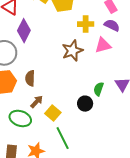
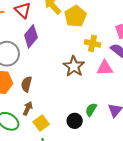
brown star: (72, 51) -> (74, 66), turned -30
brown arrow: (37, 102) -> (28, 108), turned -32

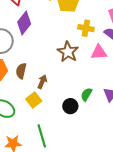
brown arrow: (28, 108) -> (42, 82), moved
yellow square: (41, 123) -> (34, 100), moved

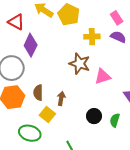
pink triangle: (99, 52) -> (103, 76), moved
green semicircle: (86, 94) -> (115, 120), moved
yellow square: (34, 100) -> (47, 115), moved

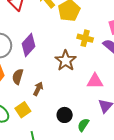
purple diamond: (31, 45) -> (29, 45), moved
pink triangle: (103, 76) -> (95, 81), moved
yellow square: (47, 115) -> (23, 110), moved

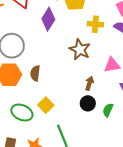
purple diamond: (29, 45) -> (48, 19), moved
brown arrow: (38, 89) -> (89, 83), moved

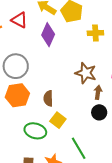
brown star: (80, 50) -> (86, 73), moved
brown semicircle: (35, 73) -> (48, 98), moved

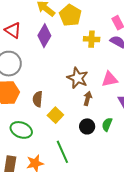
red triangle: (19, 20) -> (13, 30), moved
black circle: (99, 112) -> (87, 126), moved
yellow square: (58, 120) -> (55, 115), moved

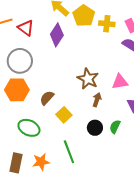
yellow cross: (92, 39) -> (107, 24), moved
brown semicircle: (38, 99) -> (47, 98), turned 35

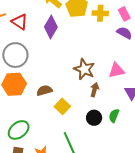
brown semicircle: (47, 98) -> (44, 90), turned 35
green ellipse: (29, 128) -> (19, 130), moved, turned -60

